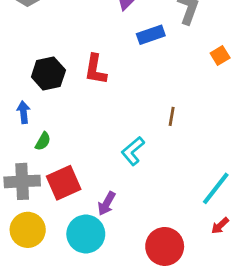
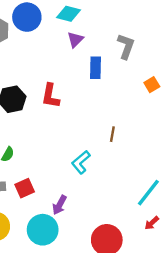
blue rectangle: (151, 35) -> (96, 68), turned -70
red square: (64, 183) -> (25, 188), size x0.7

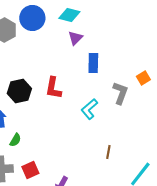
gray L-shape: (126, 46) -> (120, 93), moved
brown line: (112, 134) -> (108, 152), moved
cyan L-shape: (81, 162) -> (89, 109), moved

